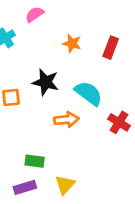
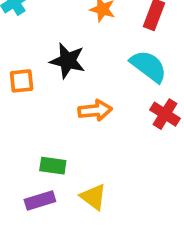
cyan semicircle: (89, 93) -> (148, 66), moved
yellow triangle: (65, 185) -> (93, 197), turned -35

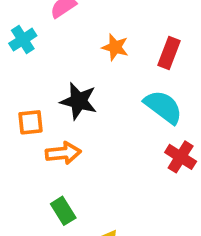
orange arrow: (95, 110) -> (63, 153), moved
green rectangle: (53, 166) -> (63, 211), turned 50

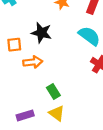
green rectangle: (63, 211) -> (53, 91), moved

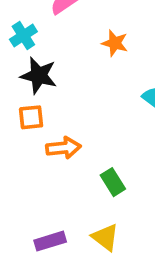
black star: (41, 33) -> (39, 75), moved
green rectangle: (53, 91) -> (113, 182), moved

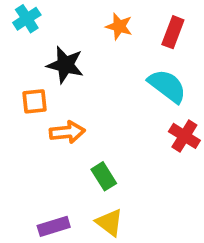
black star: (39, 75) -> (65, 65), moved
green rectangle: (113, 182) -> (104, 176), moved

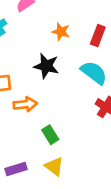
black star: (65, 65) -> (46, 66), moved

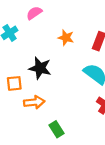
black star: (46, 66) -> (40, 68), moved

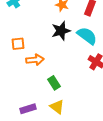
black star: (40, 68) -> (61, 31), moved, turned -30

